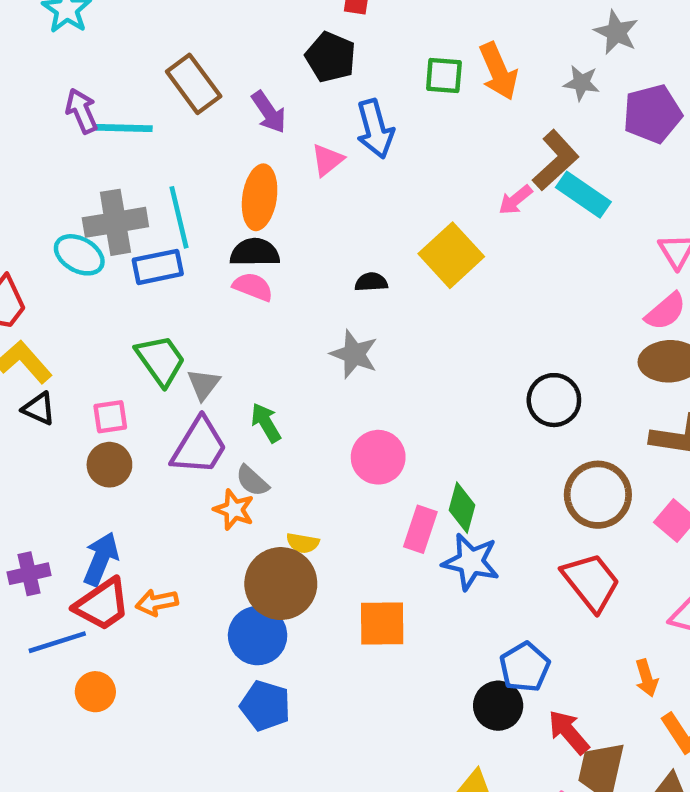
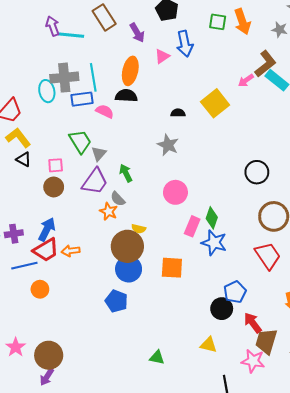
cyan ellipse: (79, 255) -> (47, 91), turned 45
pink semicircle: (253, 287) -> (105, 111), moved
blue circle: (258, 636) -> (129, 269), moved

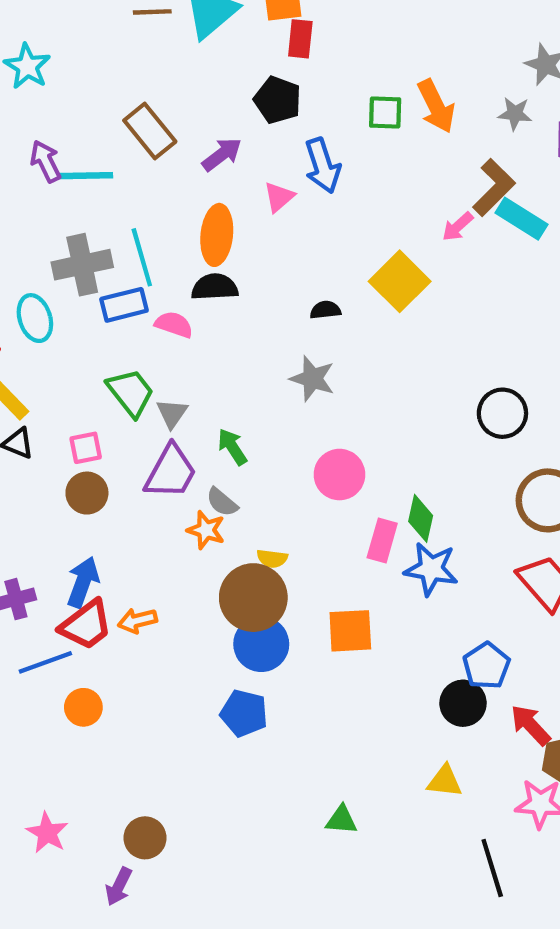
purple arrow: (137, 33) -> (222, 154), turned -90
cyan ellipse: (47, 91) -> (35, 318), moved
brown circle: (49, 355) -> (145, 838), moved, size x0.7

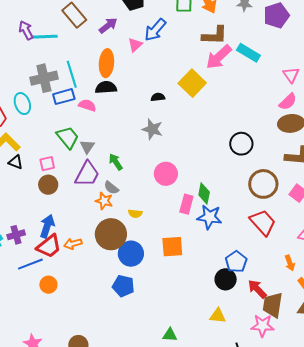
blue arrow: (323, 166) -> (155, 30), turned 60
brown L-shape: (494, 188) -> (215, 35), moved, turned 48
pink arrow: (458, 227) -> (219, 57), size x1.8
brown circle: (253, 598) -> (111, 234), moved

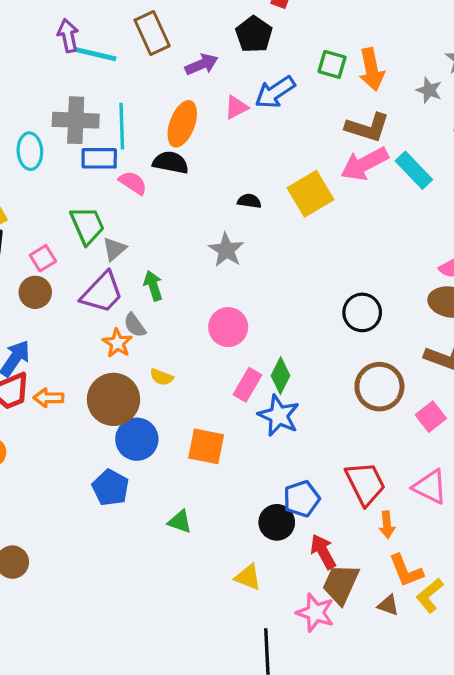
pink square: (47, 164) -> (43, 258), turned -35
red trapezoid: (263, 222) -> (365, 484), moved
green triangle: (170, 335) -> (180, 522), moved

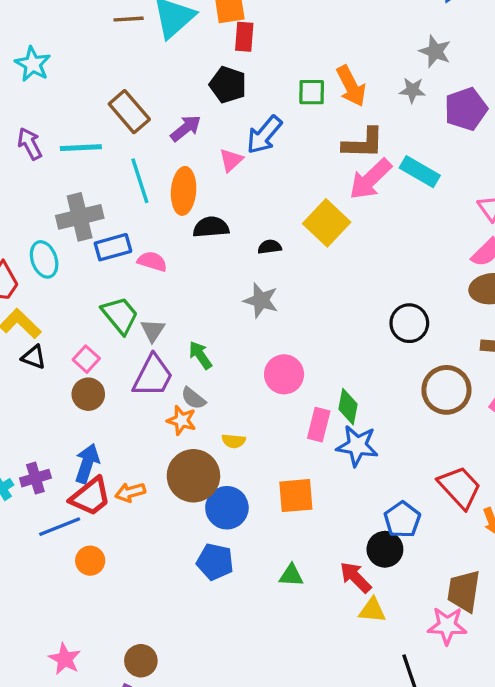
purple arrow: (68, 36) -> (30, 144), moved
cyan line: (122, 126) -> (140, 181), moved
black semicircle: (171, 162) -> (211, 227), moved
red arrow: (323, 552) -> (356, 577), moved

